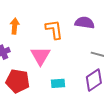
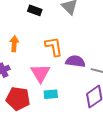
purple semicircle: (85, 23) -> (75, 61), moved
cyan rectangle: (58, 83) -> (51, 94), moved

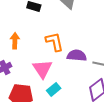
cyan rectangle: (51, 94) -> (54, 89), turned -32

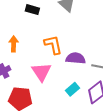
cyan rectangle: (54, 89) -> (72, 89), moved

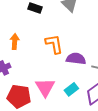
pink triangle: (41, 72) -> (45, 87), moved

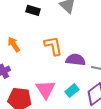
orange arrow: (15, 41) -> (14, 44), turned -35

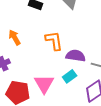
cyan rectangle: (72, 91) -> (70, 76), moved

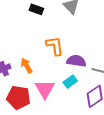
orange arrow: (15, 37) -> (27, 66), moved

